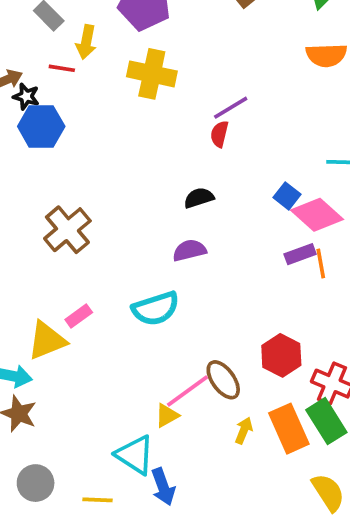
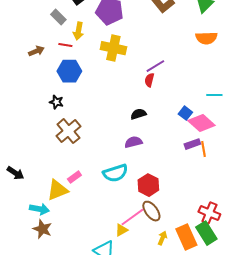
black star: (26, 96) -> (56, 102), moved
blue hexagon: (41, 126) -> (69, 71), moved
red hexagon: (281, 355) -> (148, 185), moved

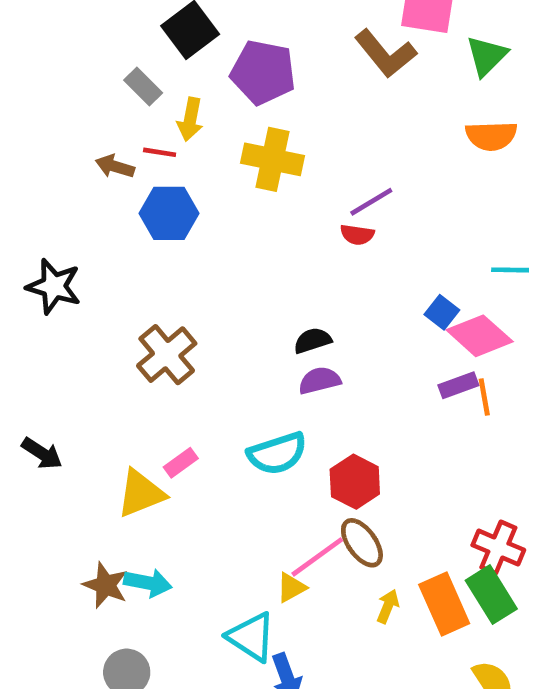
brown arrow: (36, 51) -> (115, 166), moved, turned -140
red semicircle: (149, 80) -> (357, 235), turned -96
black star: (56, 102) -> (54, 286), moved, size x1.6
black semicircle: (138, 114) -> (313, 341), moved
cyan arrow: (39, 209) -> (148, 583), moved

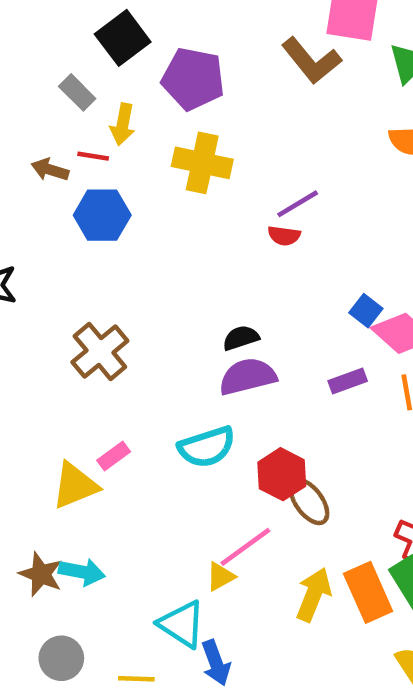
purple semicircle: (320, 380) -> (248, 376), size x1.4
purple rectangle: (458, 385) -> (348, 381), moved
brown ellipse: (362, 543) -> (309, 501), moved
yellow arrow: (388, 606) -> (314, 595), size x1.6

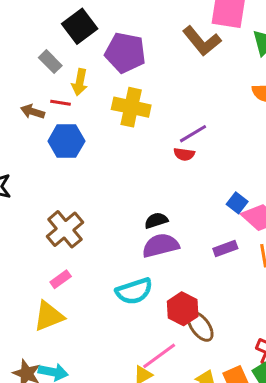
pink rectangle: (114, 456) -> (61, 279), moved

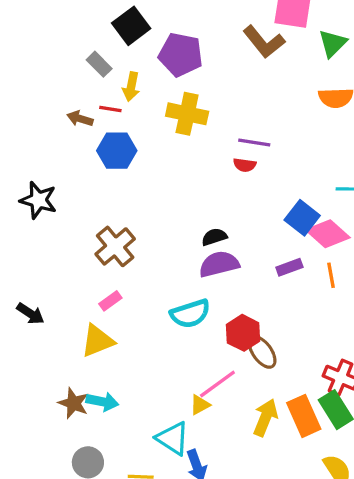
purple line: (193, 134) -> (254, 143), turned 40
blue square: (237, 203) -> (302, 218), size x1.5

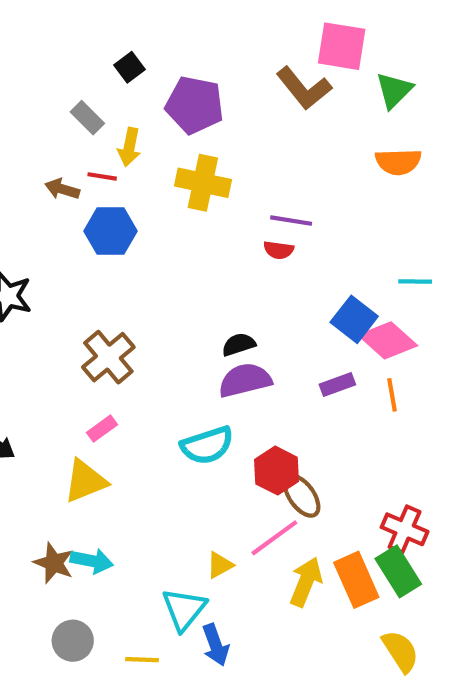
black square: (131, 26) -> (129, 67), size x0.6
pink line: (217, 384) -> (274, 538), moved
cyan triangle: (173, 438) -> (184, 609), turned 36

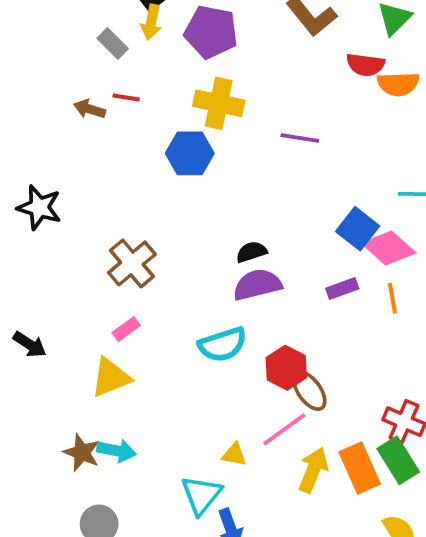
yellow arrow: (129, 147) -> (151, 22), moved
blue hexagon: (111, 231) -> (190, 153), moved
red semicircle: (279, 250) -> (365, 65), moved, size x1.4
yellow triangle: (220, 565) -> (234, 454), turned 40

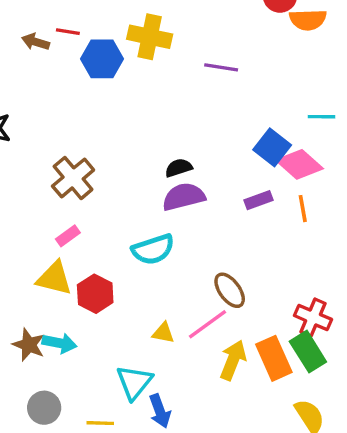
blue hexagon: (190, 153) -> (102, 59), moved
red hexagon: (286, 368) -> (95, 294), moved
yellow triangle: (111, 377) -> (54, 278), turned 36
yellow triangle: (234, 454) -> (163, 333), moved

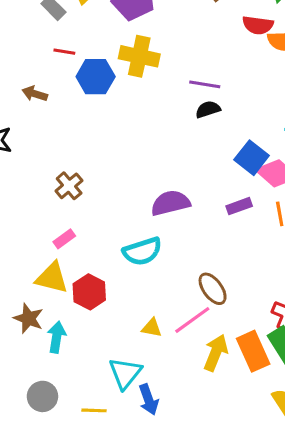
brown arrow: (36, 42) -> (35, 94), moved
black semicircle: (179, 168) -> (208, 109), moved
brown cross: (73, 178) -> (69, 186), size x0.7
cyan arrow: (59, 343) -> (57, 337), turned -92
brown star: (29, 345) -> (28, 318), moved

